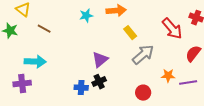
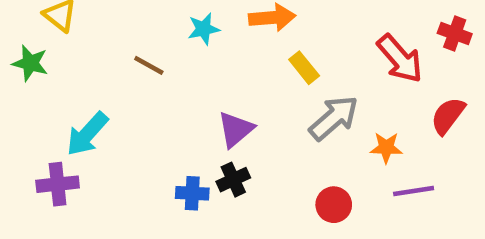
brown line: (44, 29) -> (149, 65), moved
cyan arrow: (35, 62) -> (87, 134), turned 130
orange star: (168, 76) -> (386, 148), moved
purple line: (188, 83) -> (414, 191), moved

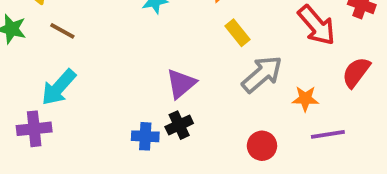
brown line: (149, 65) -> (62, 31), moved

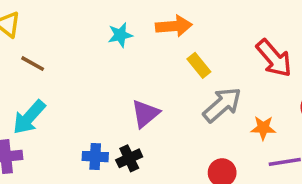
black cross: (179, 125) -> (129, 158), moved
blue cross: (145, 136) -> (95, 157), moved

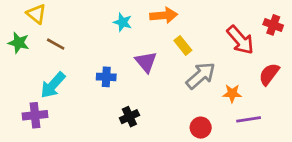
cyan star: (120, 35) -> (123, 22), turned 30
purple triangle: (145, 114) -> (146, 62), moved, turned -30
blue cross: (95, 157) -> (106, 77), moved

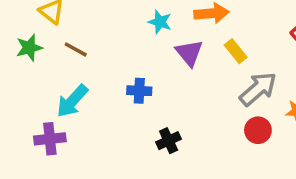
green star: (19, 43) -> (29, 48), turned -30
purple triangle: (146, 62) -> (189, 53), moved
red circle: (201, 128) -> (258, 130), moved

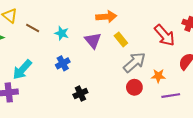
cyan star: (160, 22) -> (62, 33), moved
brown line: (76, 49) -> (33, 28), moved
blue cross: (139, 91) -> (63, 63), turned -32

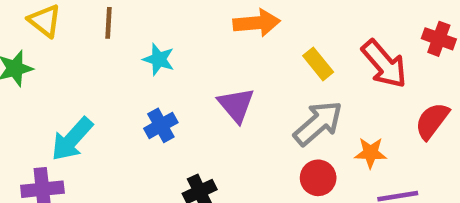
brown line: (33, 28) -> (108, 23), moved, turned 64
yellow rectangle: (121, 39) -> (318, 64), moved
purple triangle: (93, 41) -> (236, 105), moved

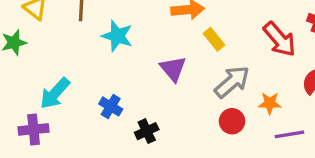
cyan star: (159, 59) -> (117, 36), size x1.4
yellow rectangle: (318, 64) -> (214, 39), moved
blue cross: (161, 125) -> (111, 106), moved, turned -30

